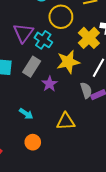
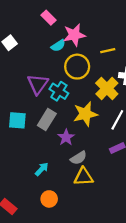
gray semicircle: (86, 90) -> (78, 158), moved, turned 77
cyan arrow: (26, 114) -> (42, 169), turned -80

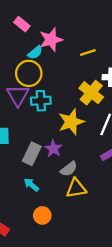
yellow circle: (77, 67) -> (29, 73), moved
cyan cross: (59, 91) -> (41, 101), turned -30
gray rectangle: (47, 120) -> (32, 154), moved
cyan arrow: (42, 169) -> (31, 185), turned -88

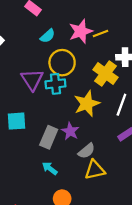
pink star: (51, 40) -> (81, 31), moved
yellow circle: (29, 73) -> (62, 63), moved

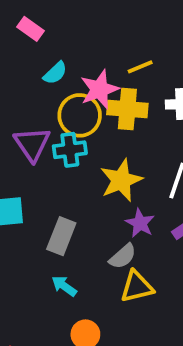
pink star: (81, 31) -> (99, 89), moved
yellow cross: (105, 74) -> (127, 109), moved, turned -30
purple star: (70, 131) -> (140, 223), moved

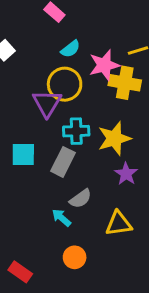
yellow circle: (80, 115) -> (65, 84), moved
cyan cross: (70, 150) -> (76, 131), moved
gray rectangle: (61, 236) -> (63, 162), moved
gray semicircle: (123, 256) -> (81, 199), moved

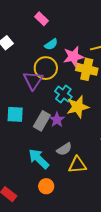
cyan cross: (76, 131) -> (63, 94), moved, turned 36
purple star: (126, 174) -> (57, 120), moved
gray semicircle: (81, 199) -> (64, 149), moved
cyan arrow: (61, 218) -> (39, 159), size x1.6

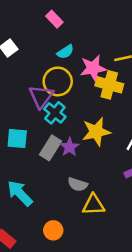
cyan cross: (63, 94) -> (55, 113), moved
gray semicircle: (64, 149) -> (78, 184), turned 49
cyan arrow: (39, 159) -> (20, 193), moved

